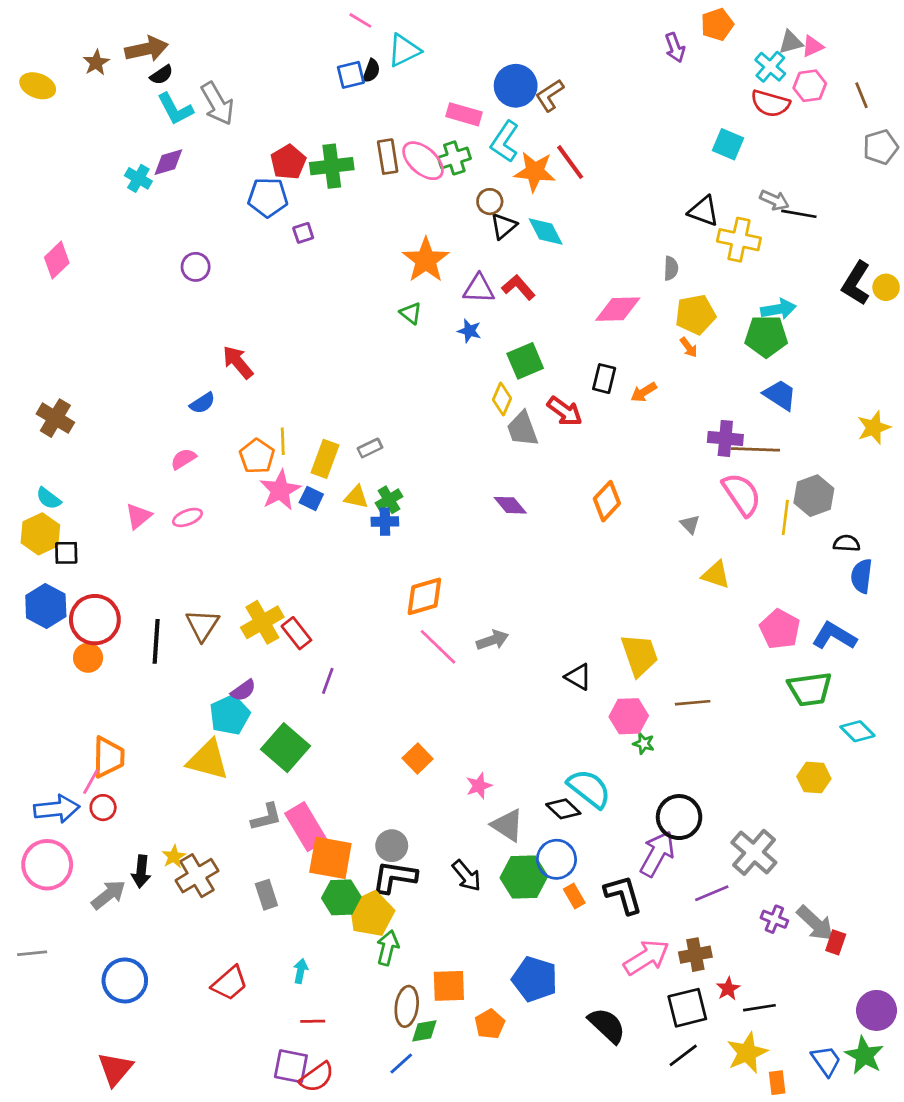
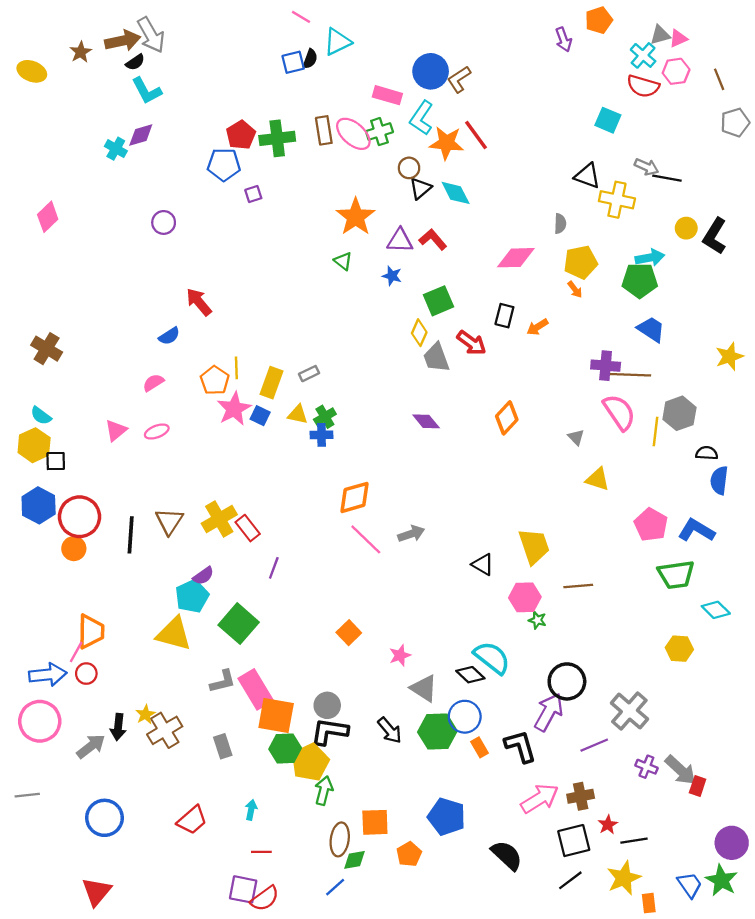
gray arrow: (217, 103) -> (151, 35), moved
yellow circle: (886, 287) -> (686, 228), moved

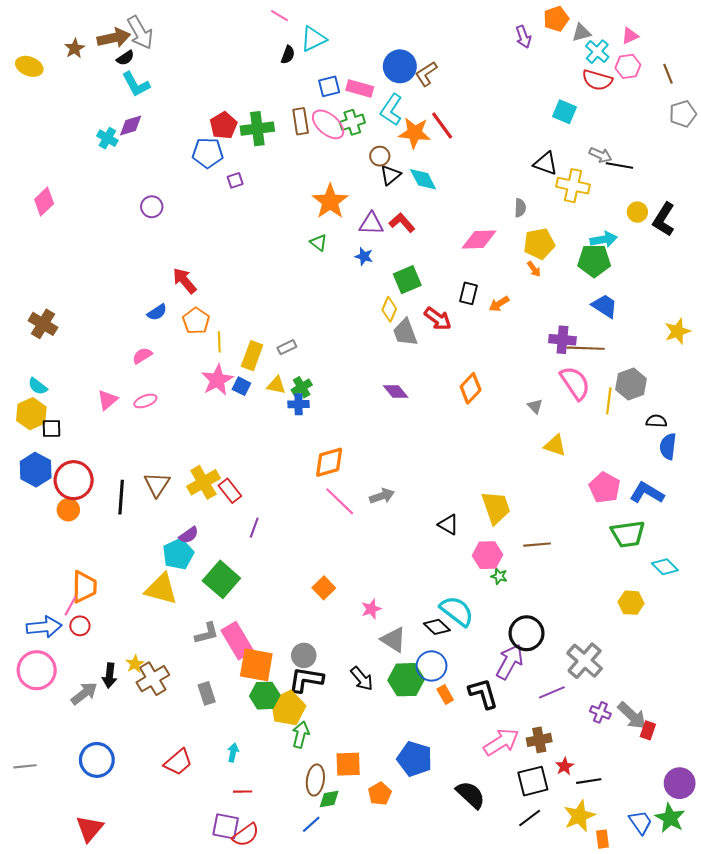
gray triangle: (660, 35) -> (581, 33), moved
blue square: (293, 62) -> (329, 86), moved
orange pentagon: (215, 380) -> (196, 321), moved
gray line: (27, 795) -> (25, 766), moved

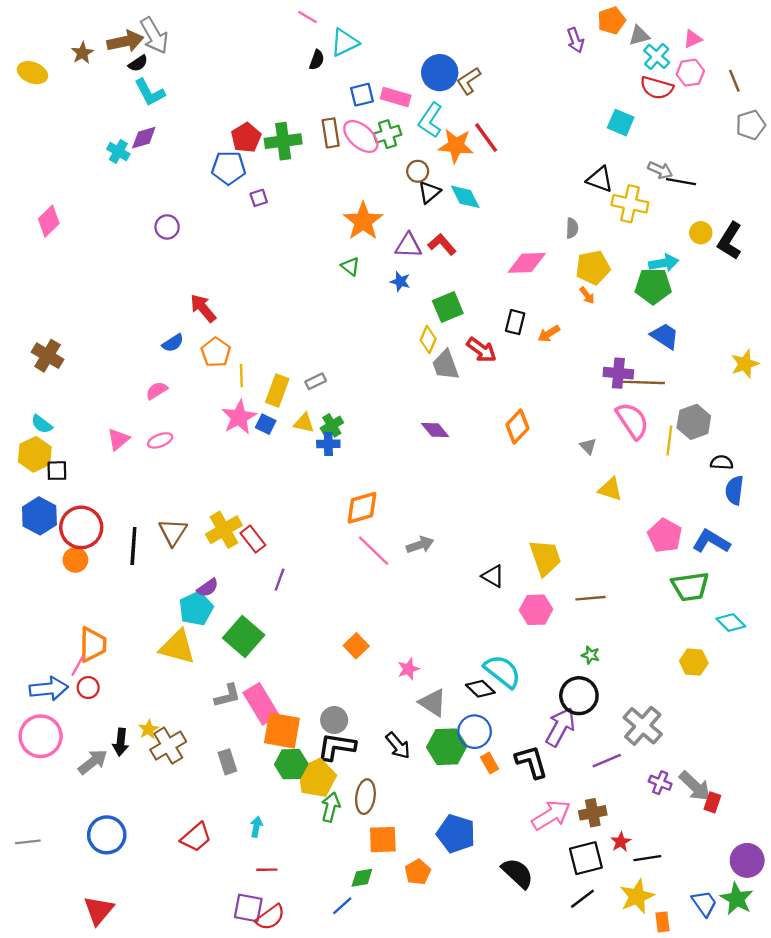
green star: (499, 576) -> (591, 655), moved
brown ellipse: (315, 780) -> (365, 797), moved

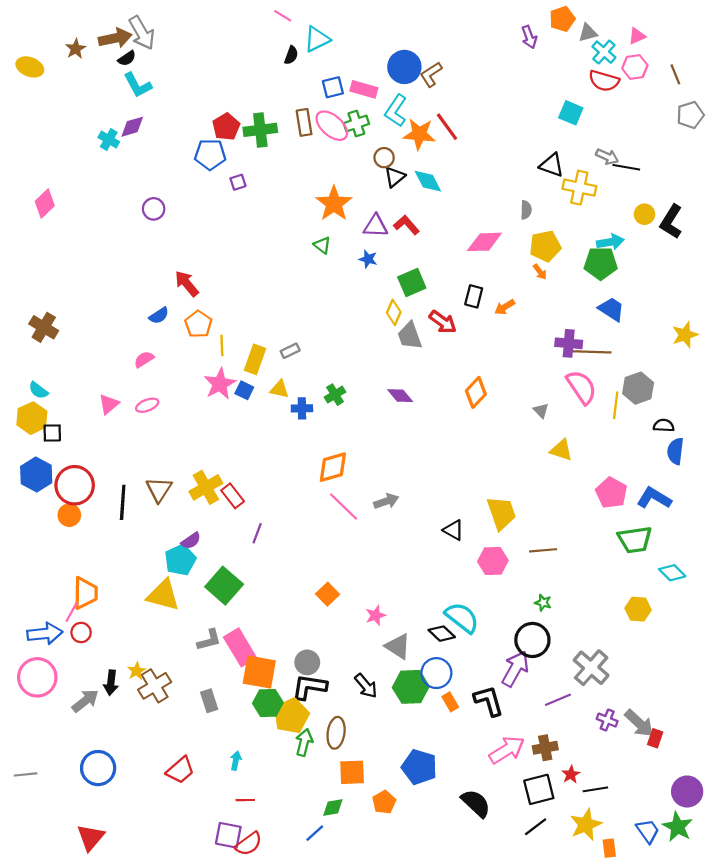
green cross: (332, 425) -> (335, 395), moved

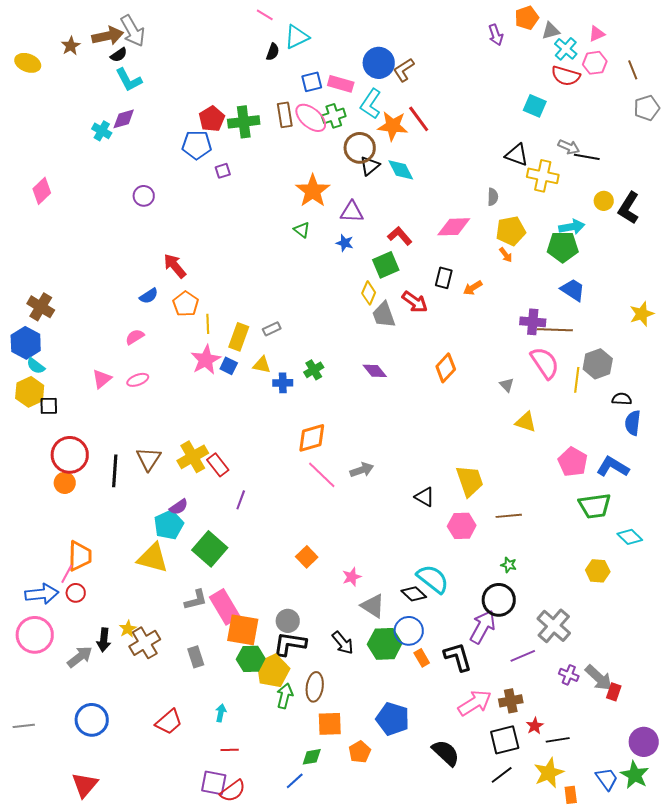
brown circle: (384, 158) -> (360, 148), size x1.6
red L-shape: (406, 225) -> (400, 236), moved
blue hexagon: (36, 475) -> (26, 343), moved

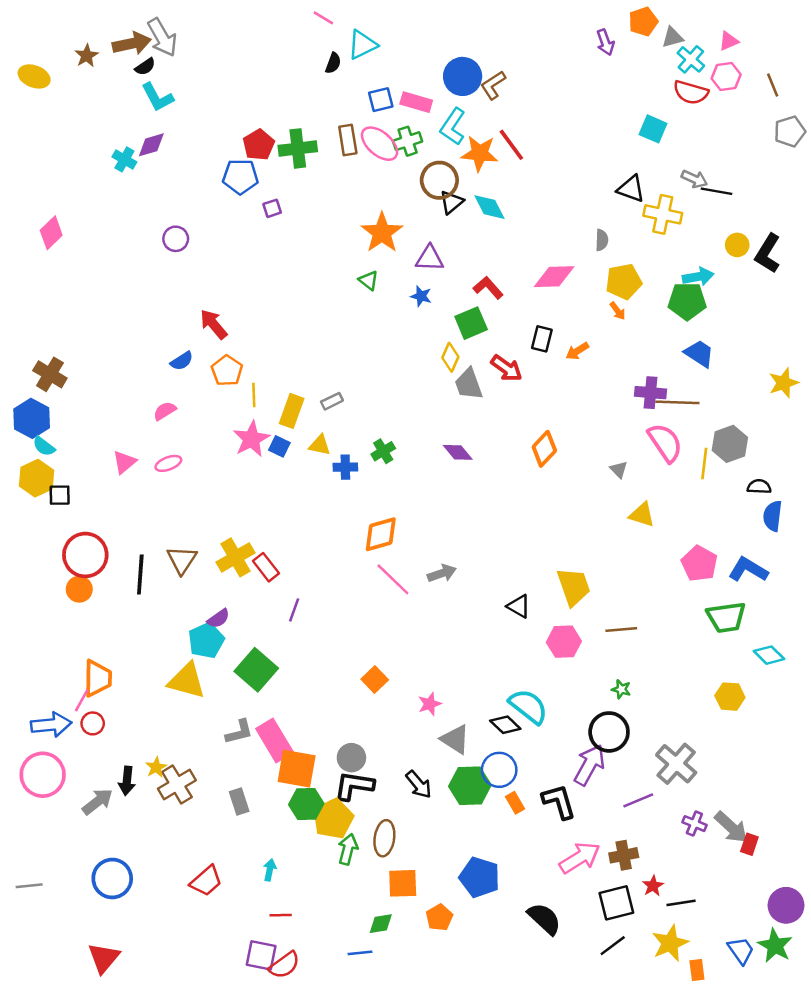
blue line: (295, 781) -> (360, 953), turned 36

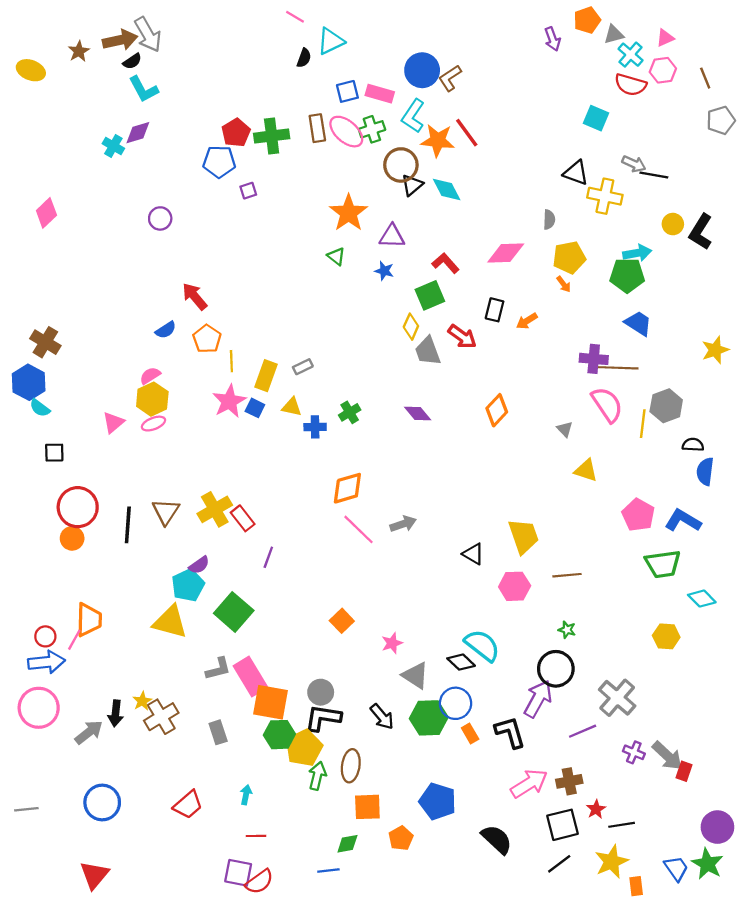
yellow hexagon: (37, 478) -> (152, 399), moved
red circle: (93, 723) -> (45, 636), moved

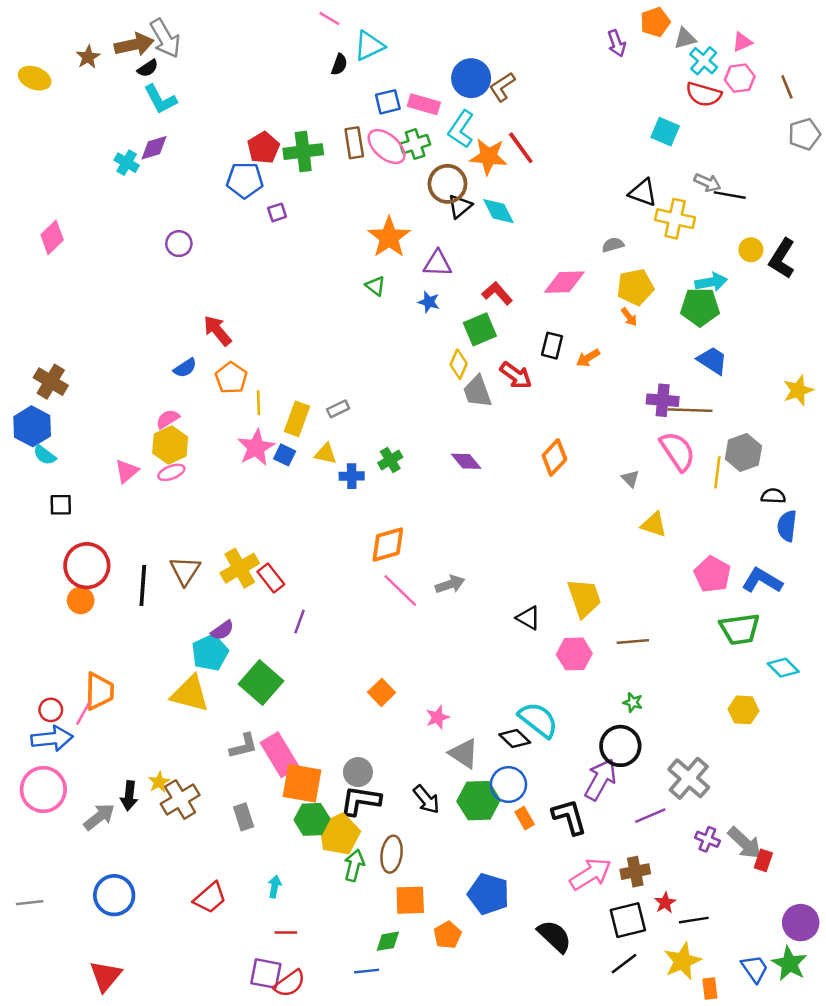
gray semicircle: (549, 220) -> (613, 245), turned -108

